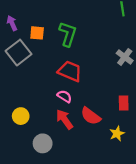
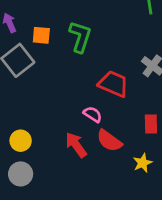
red trapezoid: (70, 71) -> (113, 84), moved
pink semicircle: (64, 96) -> (93, 114), moved
gray circle: (43, 143) -> (21, 174), moved

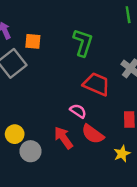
green L-shape: (80, 37) -> (83, 43), moved
gray circle: (21, 174) -> (31, 151), moved

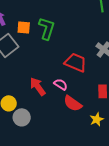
green L-shape: (83, 43) -> (47, 28), moved
red arrow: (63, 138) -> (38, 86), moved

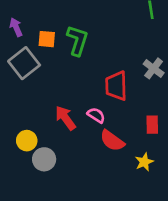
red trapezoid: (76, 62) -> (116, 86), turned -115

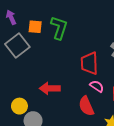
pink semicircle: (96, 115) -> (97, 86), moved
red arrow: (65, 118) -> (50, 88), turned -54
red semicircle: (112, 141) -> (86, 106), turned 30

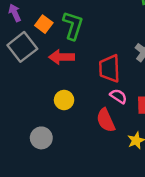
orange square: (35, 27) -> (44, 24), turned 32
red arrow: (50, 88) -> (62, 57), moved
yellow circle: (19, 106) -> (64, 100), moved

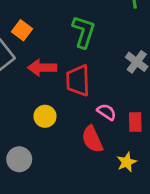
green L-shape: (73, 25) -> (84, 32), moved
red trapezoid: (110, 68) -> (78, 80), moved

